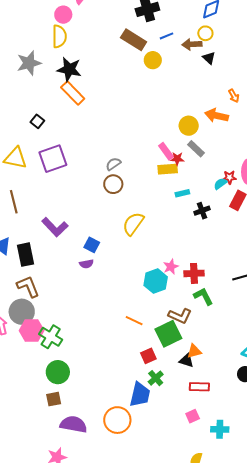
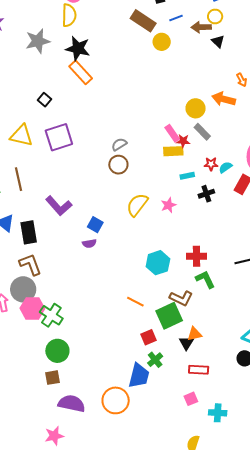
red star: (229, 177) -> (211, 164), moved
pink star: (171, 267) -> (168, 205), moved
black triangle: (186, 360) -> (186, 343), turned 42

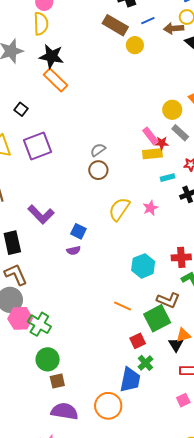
brown square: (52, 378) -> (57, 381), moved

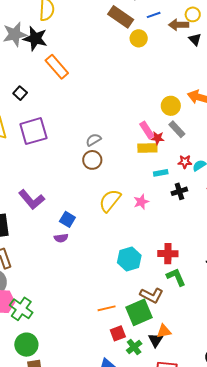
black star: (52, 56) -> (35, 39), moved
orange line: (123, 306) -> (107, 308), moved, turned -42
green cross: (146, 363) -> (134, 347), moved

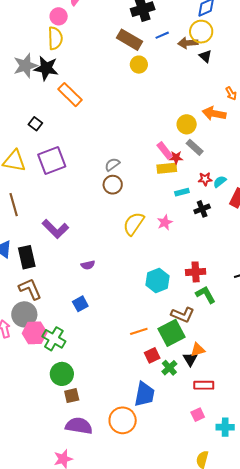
yellow circle: (193, 14) -> (201, 32), size x1.5
yellow circle: (139, 38) -> (139, 65), moved
blue square: (67, 219) -> (80, 304), moved, turned 35

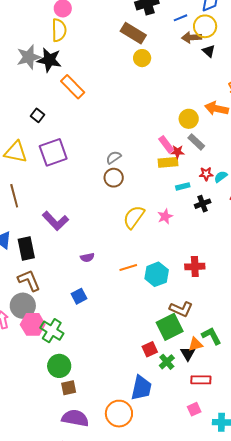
blue line: (162, 35) -> (181, 18), moved
green L-shape: (206, 295) -> (211, 336), moved
orange line: (139, 331) -> (128, 267), moved

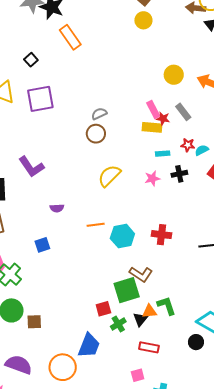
yellow circle: (189, 119) -> (174, 75), moved
pink star: (165, 216) -> (152, 178), moved
brown square: (69, 388) -> (34, 322), moved

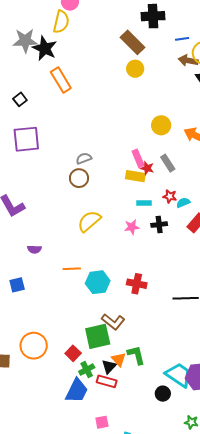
red square: (103, 309) -> (73, 353), turned -35
orange triangle: (149, 311) -> (119, 359), turned 49
blue trapezoid: (89, 346) -> (77, 391), moved
red rectangle: (149, 347) -> (107, 381), moved
orange circle: (63, 367) -> (34, 346), moved

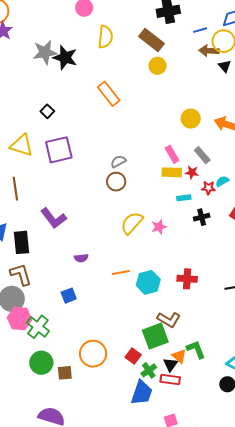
yellow semicircle: (61, 22) -> (105, 37), moved
orange rectangle: (61, 80) -> (109, 94), moved
red star: (147, 168) -> (192, 173), moved
cyan semicircle: (183, 203) -> (222, 181), moved
pink star: (132, 227) -> (159, 227), moved

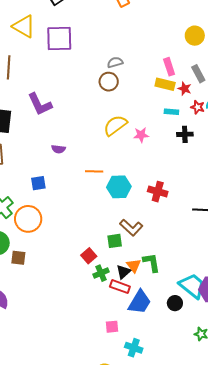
green square: (155, 336) -> (115, 241), size x0.6
orange circle: (93, 354) -> (28, 219), moved
blue trapezoid: (142, 393) -> (140, 302), moved

